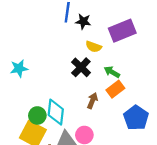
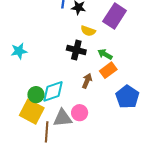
purple rectangle: (122, 31) -> (115, 16), turned -35
black cross: (81, 67) -> (76, 50), turned -30
cyan diamond: (56, 112) -> (53, 91), turned 65

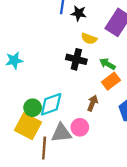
brown arrow: (87, 81) -> (92, 103), moved

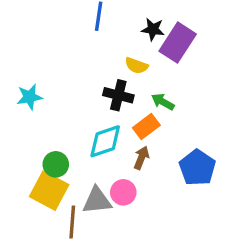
black star: (79, 13) -> (153, 29), moved
orange rectangle: (111, 81) -> (146, 126), moved
cyan diamond: (51, 104) -> (105, 141), moved

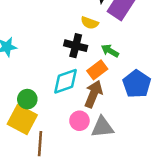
brown arrow: (141, 158) -> (93, 94), size x1.5
blue pentagon: (197, 168) -> (137, 84), moved
gray triangle: (97, 201) -> (102, 127), moved

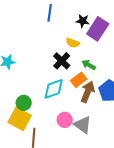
black cross: (76, 46) -> (62, 61), turned 30
brown arrow: (93, 94) -> (88, 92), moved
gray triangle: (102, 127) -> (83, 125), turned 42

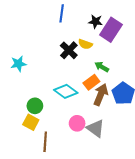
black cross: (62, 61) -> (69, 50), moved
cyan diamond: (54, 89) -> (66, 91), turned 55
yellow square: (20, 119) -> (31, 122), size x0.7

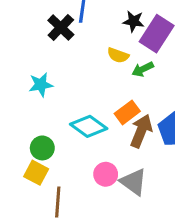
black cross: (69, 50) -> (61, 27), moved
cyan star: (18, 64) -> (41, 85), moved
green arrow: (102, 67) -> (143, 69), moved, turned -56

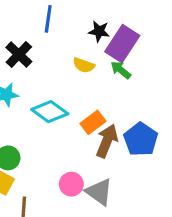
black cross: (61, 27) -> (19, 54), moved
green arrow: (143, 69) -> (121, 70), moved, turned 65
cyan diamond: (89, 126) -> (50, 112), moved

